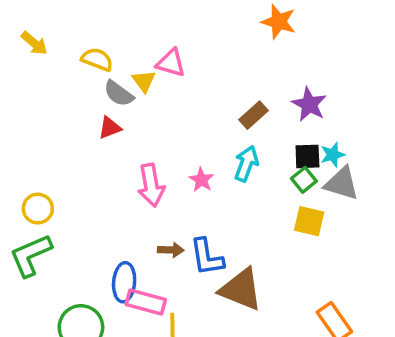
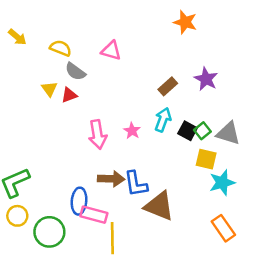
yellow triangle: (144, 81) -> (49, 89), moved
cyan star: (333, 155) -> (222, 183), moved, size x1.5
black square: (307, 156) -> (188, 131), moved, turned 30
yellow circle: (38, 209) -> (17, 216), moved
brown arrow: (171, 250) -> (111, 179), size x1.5

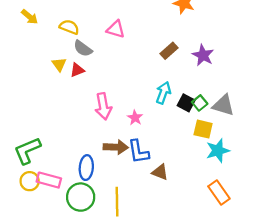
brown rectangle: (168, 86) -> (169, 51), moved
pink star: (132, 131) -> (135, 118), moved
brown triangle: (159, 206) -> (160, 172), size x0.6
pink rectangle: (94, 215) -> (49, 180), moved
green circle: (49, 232) -> (81, 197), moved

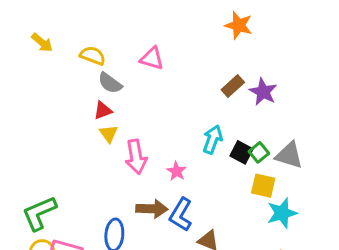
brown rectangle: (169, 51) -> (233, 86), moved
yellow triangle: (59, 64) -> (109, 134), moved
blue L-shape: (138, 152) -> (181, 215), turned 40

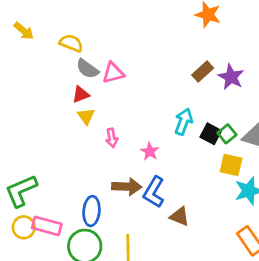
pink triangle: (152, 58) -> (113, 73), moved, turned -30
pink arrow: (136, 157) -> (112, 138), size x0.6

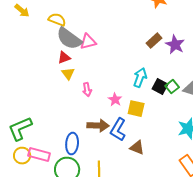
gray semicircle: (87, 69) -> (69, 39), size x1.5
yellow square: (231, 165) -> (136, 109), moved

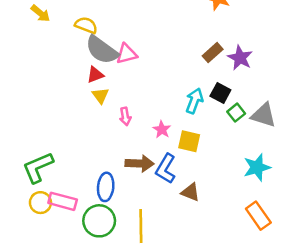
black square: (160, 87) -> (220, 93), moved

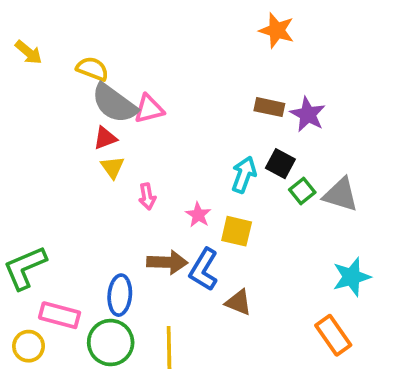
brown rectangle: (213, 53) -> (269, 107), turned 54
cyan star: (257, 167) -> (352, 277), moved
yellow circle: (40, 203) -> (29, 346), moved

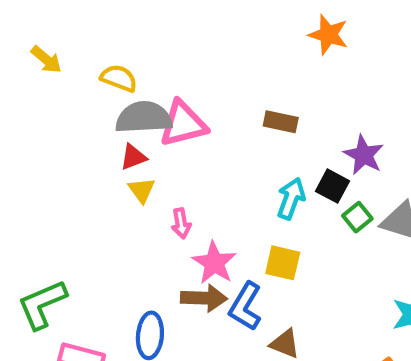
gray semicircle: (114, 103) -> (144, 118), turned 141
brown rectangle: (269, 107) -> (281, 122), moved
pink triangle: (149, 109) -> (183, 124), size x1.4
purple star: (308, 114) -> (364, 155), moved
pink star: (198, 215) -> (214, 263), moved, size x1.5

